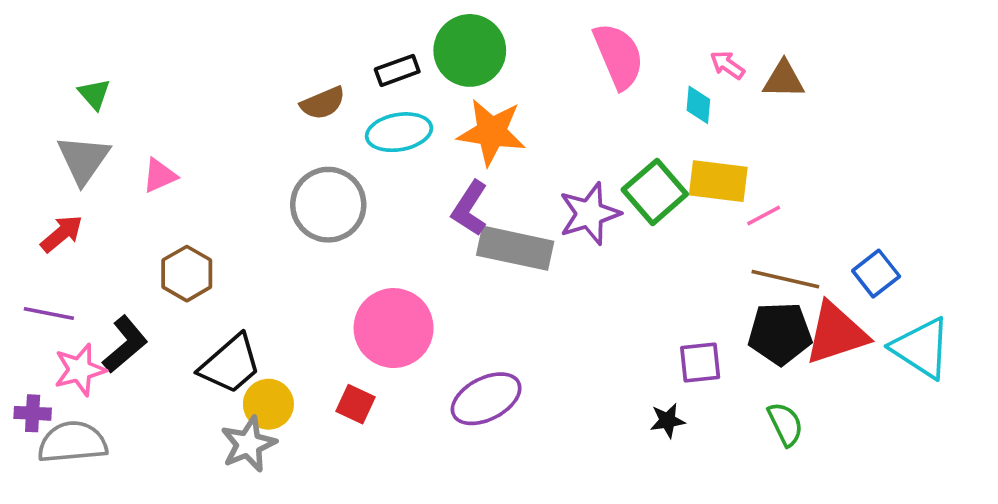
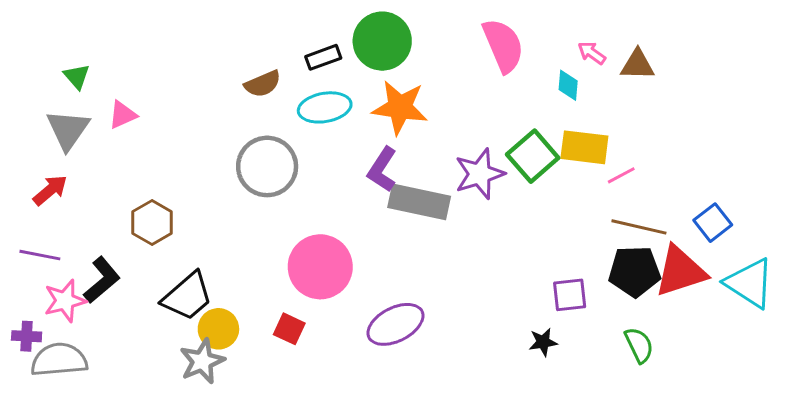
pink triangle: (160, 176) -> (122, 115), moved

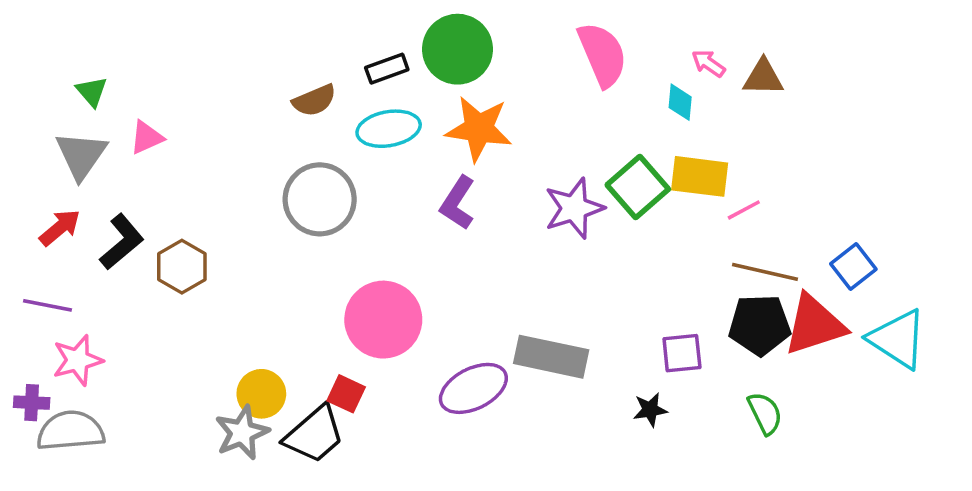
gray rectangle: (419, 202) -> (551, 357), moved
black L-shape: (102, 280) -> (122, 242), moved
black trapezoid: (187, 296) -> (314, 434), moved

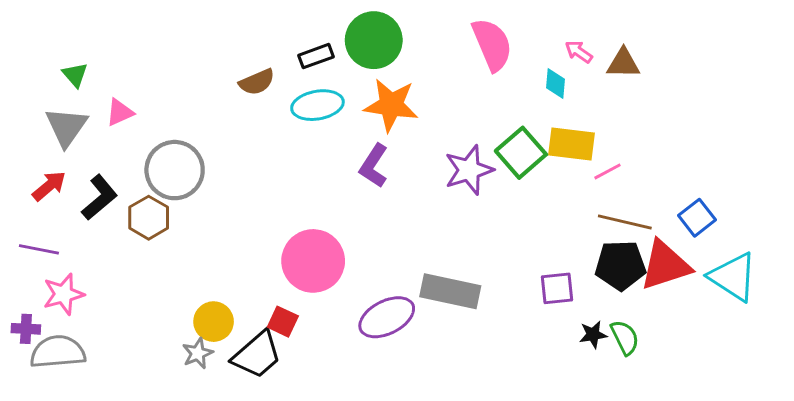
gray circle: (320, 199) -> (175, 170), moved
black star: (650, 410) -> (593, 335), moved
gray star: (242, 433) -> (198, 353), size x0.7

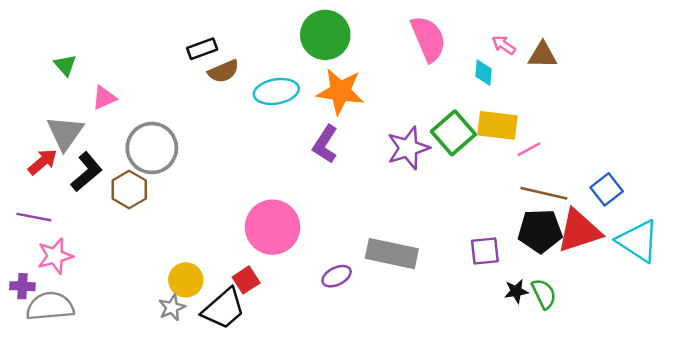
black rectangle: (316, 56) -> (202, 49), moved
gray triangle: (66, 127) -> (65, 133), moved
purple ellipse: (387, 317) -> (337, 276), size x0.6
red square: (283, 322) -> (246, 280), turned 32

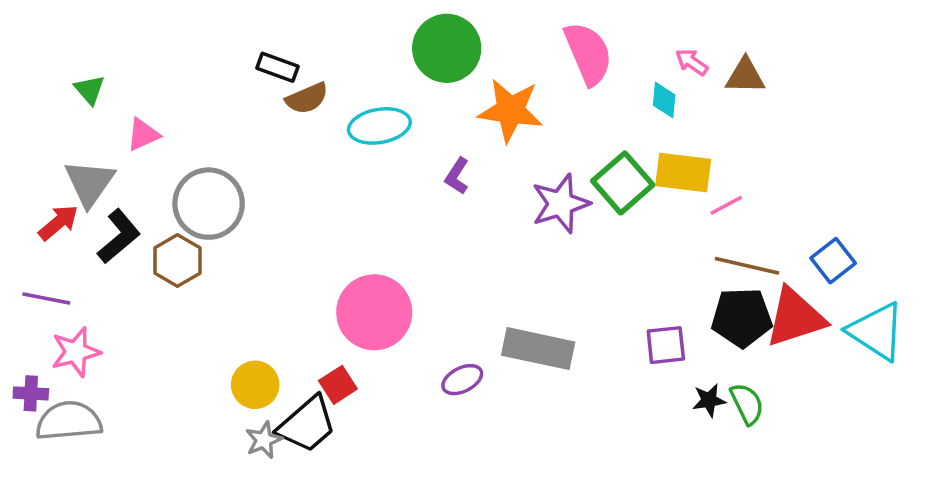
black rectangle: (202, 49) -> (278, 67), turned 40
orange star: (340, 91) -> (511, 110), moved
purple L-shape: (325, 144) -> (457, 176), moved, size x0.7
gray star: (172, 308) -> (264, 440), moved

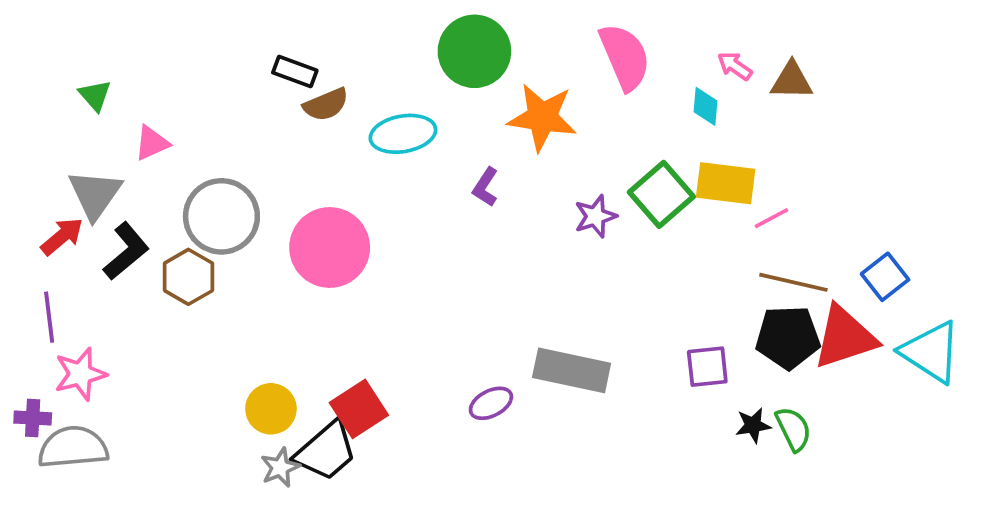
purple star: (561, 204) -> (595, 216), size x0.7
purple line: (46, 298) -> (49, 317), turned 72
pink circle: (374, 312) -> (330, 247), moved
red square: (338, 385) -> (359, 409), size x1.4

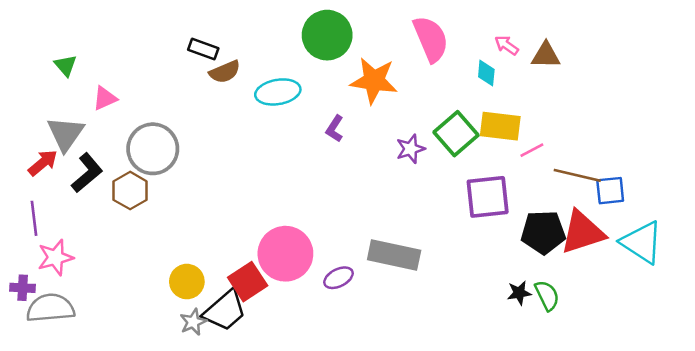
pink circle: (330, 247) -> (285, 254), moved
blue square: (885, 277) -> (610, 191), turned 32
brown line: (793, 282) -> (577, 175), moved
purple square: (707, 367) -> (488, 197), moved, size x1.5

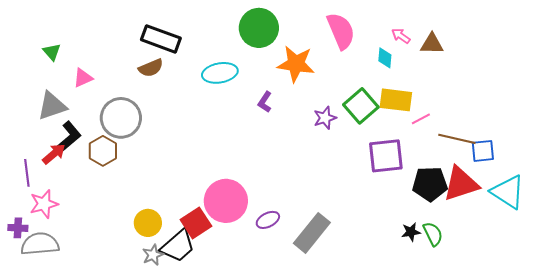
black rectangle: (203, 49) -> (161, 39), size x1.6
brown semicircle: (225, 72) -> (151, 68), moved
gray triangle: (66, 134) -> (52, 106), turned 36
red arrow: (43, 163) -> (54, 154), moved
gray rectangle: (394, 255) -> (312, 233), moved, turned -63

